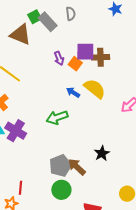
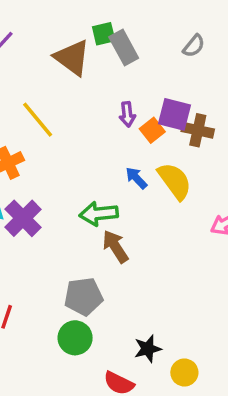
gray semicircle: (71, 14) -> (194, 46), moved, turned 32
black star: (102, 153) -> (148, 349), moved
brown arrow: (77, 167) -> (115, 246), moved

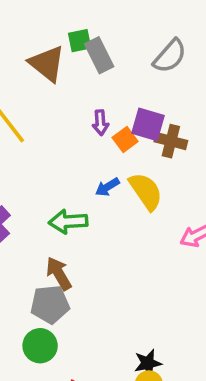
gray semicircle: (194, 46) -> (170, 56), size x1.5
blue arrow: (136, 178) -> (107, 187), turned -80
brown arrow: (115, 246) -> (59, 274), moved
black star: (148, 349) -> (148, 363), moved

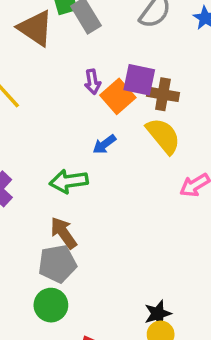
orange square: (125, 139) -> (118, 96), size x1.4
yellow semicircle: (146, 191) -> (163, 136), moved

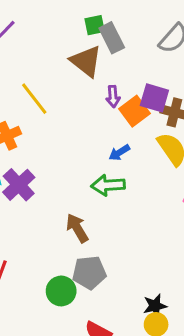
brown triangle: (35, 28) -> (86, 61), moved
green arrow: (69, 181) -> (108, 185), moved
gray pentagon: (57, 264) -> (89, 272), moved

